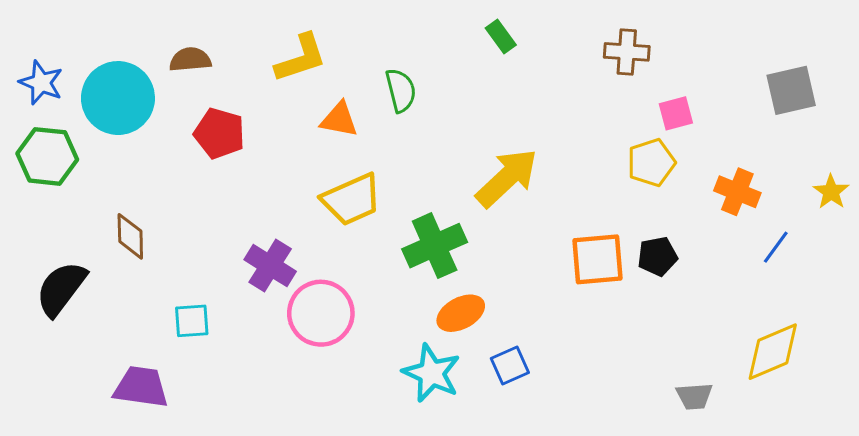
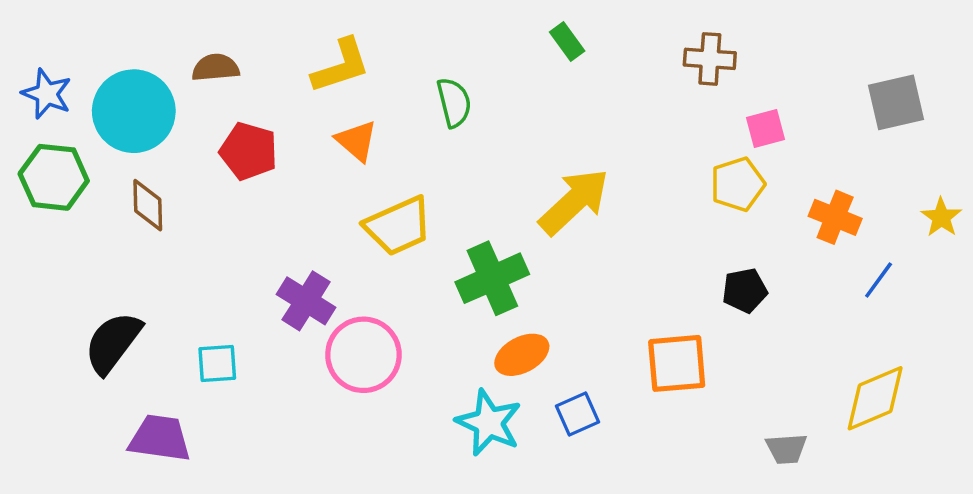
orange triangle: (339, 120) -> (357, 141), moved, turned 30
brown diamond: (130, 236) -> (148, 205), moved
orange square: (598, 259) -> (677, 363), moved
black semicircle: (61, 289) -> (113, 343), moved

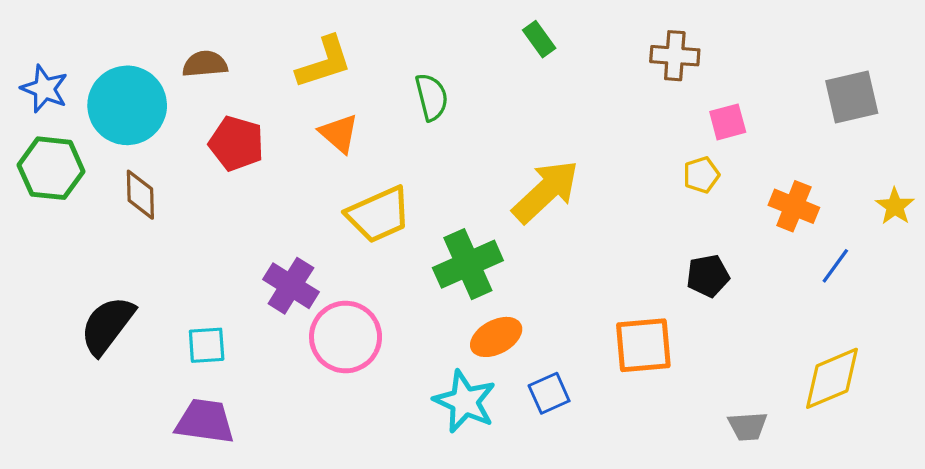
yellow pentagon: (738, 184) -> (701, 175), size x0.7
purple trapezoid: (160, 438) -> (205, 421), moved

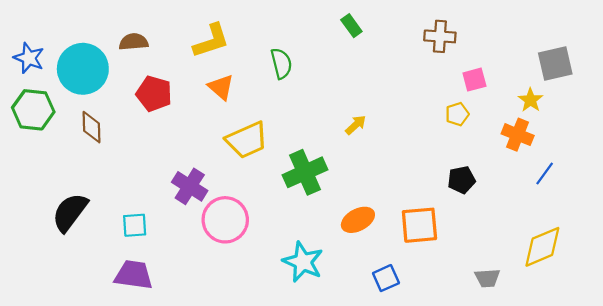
yellow arrow: (546, 191) -> (356, 125), size x0.5
yellow star: (895, 206) -> (531, 100), moved
orange ellipse: (496, 337) -> (358, 220), moved
blue square: (549, 393) -> (386, 278), moved

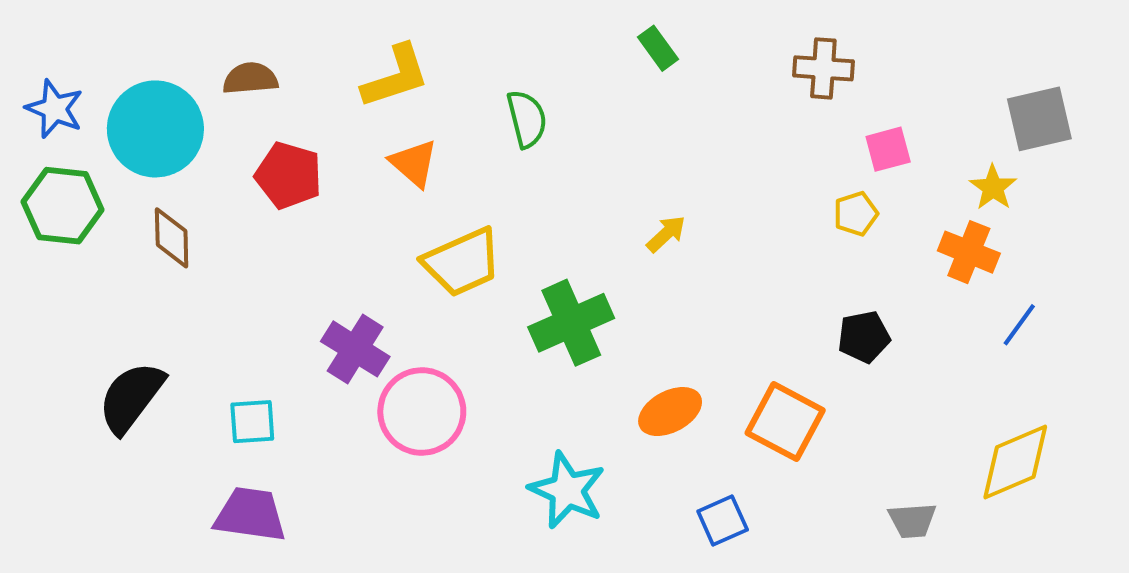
orange square: (419, 225) -> (785, 422), turned 33

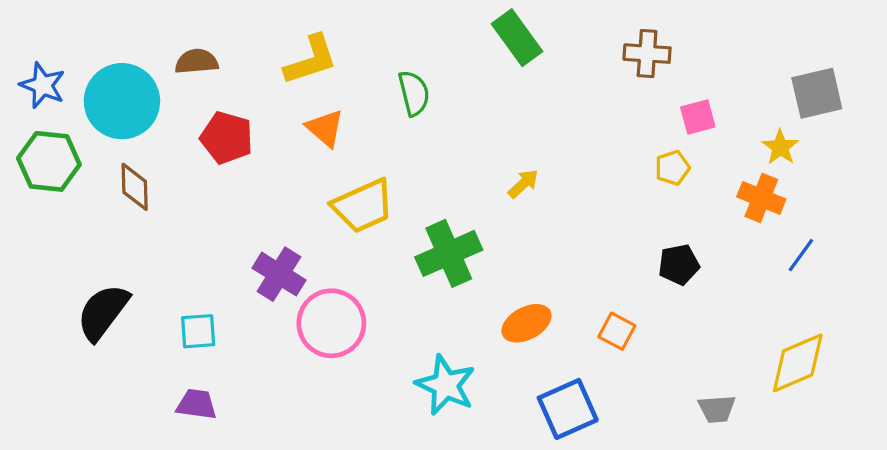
green rectangle: (658, 48) -> (517, 38), size x1.6
orange square: (785, 422) -> (617, 331), size x0.6
purple trapezoid: (250, 514) -> (197, 404), size x0.7
blue square: (723, 521) -> (568, 409), size x1.5

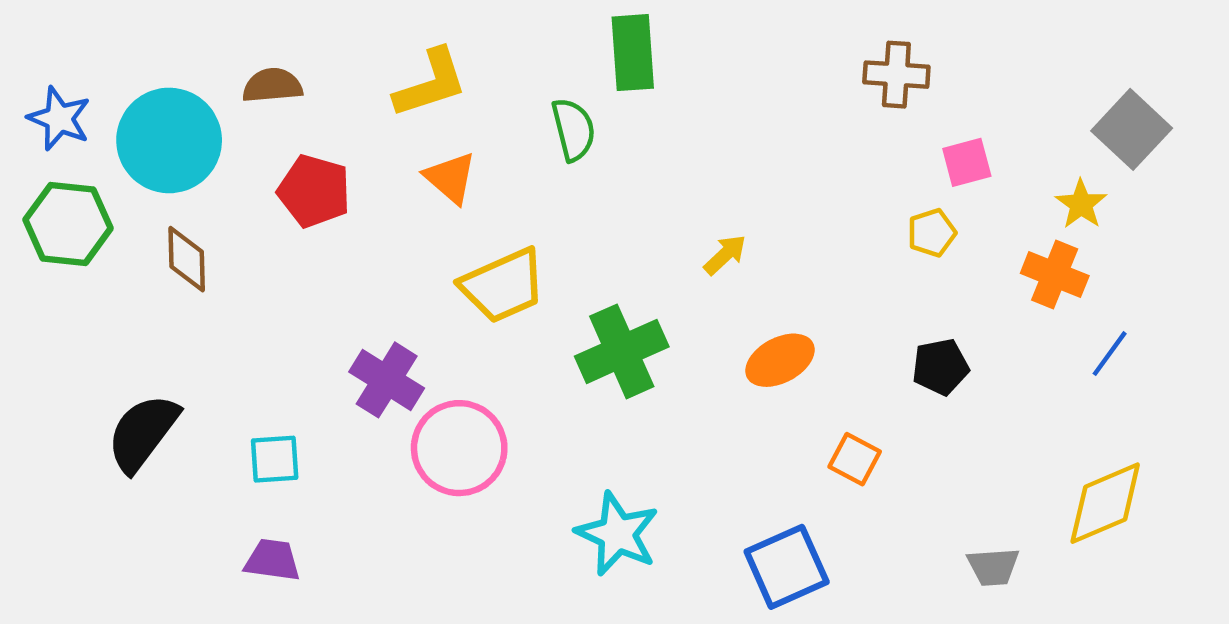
green rectangle: (517, 38) -> (633, 53), moved, turned 32
gray square: (817, 93) -> (1132, 129), turned -34
orange ellipse: (526, 323) -> (780, 360), moved

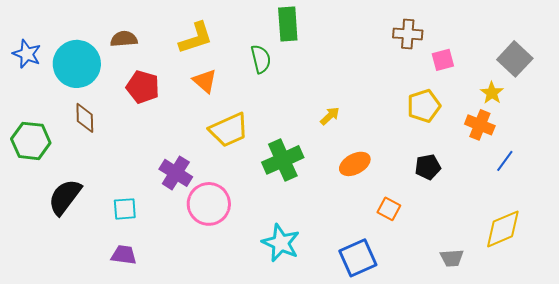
pink square: (967, 162) -> (443, 60), moved
green hexagon: (68, 224) -> (31, 141), moved
yellow pentagon: (932, 233) -> (424, 106), size x1.5

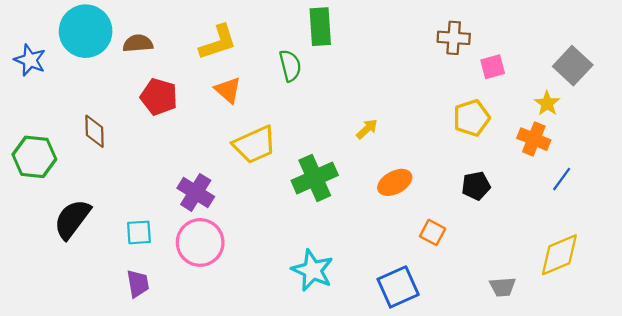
cyan circle: (77, 64) -> (86, 31), moved
pink circle: (209, 204) -> (200, 242), moved
purple trapezoid: (124, 255) -> (138, 284), turned 72

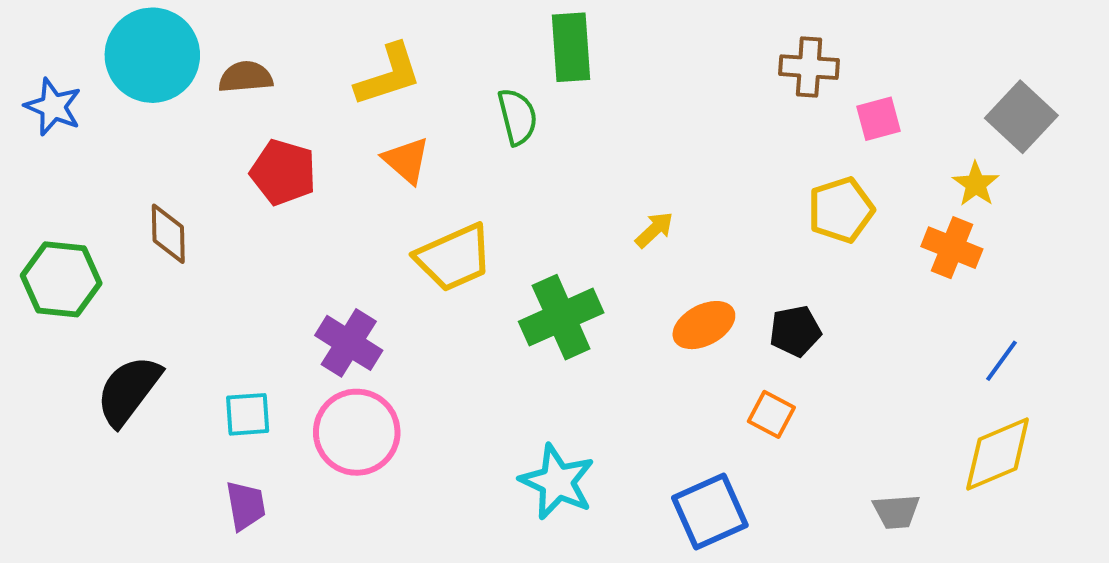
blue line: (562, 179) -> (1002, 361), moved
black pentagon: (476, 186) -> (795, 331), moved

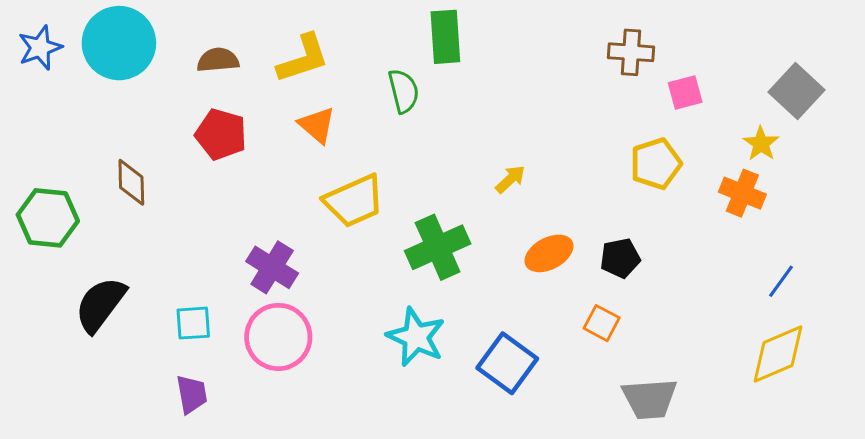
brown semicircle: (246, 77) -> (218, 60), moved
blue star: (53, 107) -> (40, 48), moved, turned 30
cyan star: (557, 482) -> (416, 337), moved
blue square: (710, 512) -> (507, 363), moved, turned -30
gray trapezoid: (896, 512) -> (650, 399), moved, size x1.5

